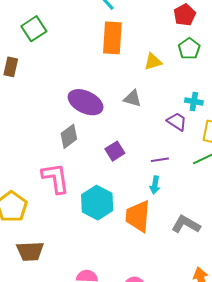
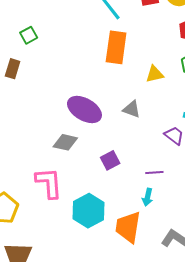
green square: (34, 29) -> (29, 35), moved, size x0.7
gray diamond: (69, 136) -> (65, 142), turned 45

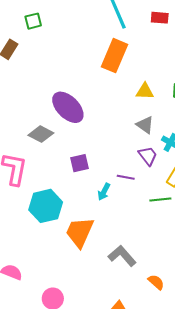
gray triangle: (132, 109) -> (145, 125), moved
purple line: (154, 173) -> (126, 177), moved
cyan arrow: (148, 197) -> (104, 192), moved

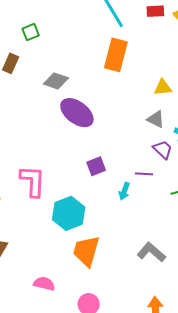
yellow triangle: (145, 91) -> (163, 87), moved
gray diamond: (41, 134) -> (56, 81), moved
orange trapezoid: (80, 232) -> (86, 251), moved

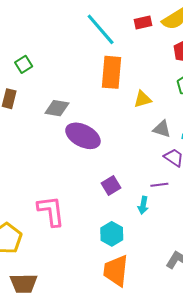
yellow triangle: (163, 87) -> (143, 99), moved
cyan hexagon: (69, 213) -> (112, 234), moved, size x0.7

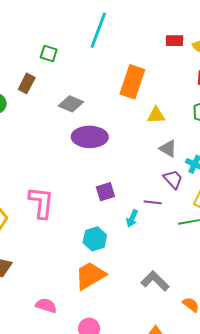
cyan line: (101, 29) -> (98, 30), moved, turned 48
green square: (24, 64) -> (49, 53), turned 36
purple ellipse: (83, 136) -> (90, 137), turned -40
orange trapezoid: (116, 271) -> (90, 276), turned 40

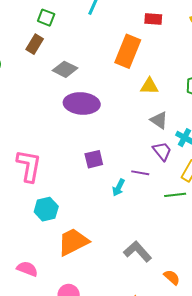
red rectangle: (175, 41) -> (153, 19), moved
brown rectangle: (27, 83) -> (35, 44), moved
cyan hexagon: (95, 239) -> (46, 209), moved

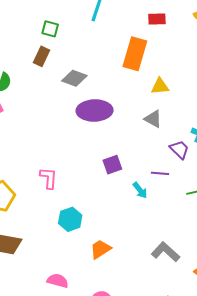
gray triangle: (159, 120) -> (153, 119), moved
pink L-shape: (29, 166) -> (49, 178), size x0.7
cyan arrow: (119, 188) -> (140, 190), turned -60
orange trapezoid: (73, 242) -> (101, 249), size x0.7

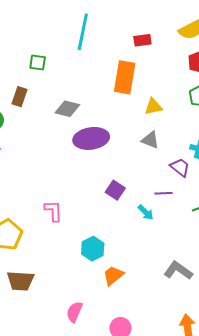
brown rectangle: (42, 56) -> (20, 97), moved
purple square: (112, 165) -> (115, 190), turned -30
cyan hexagon: (70, 219) -> (93, 249), moved
pink semicircle: (58, 281) -> (74, 312), turned -75

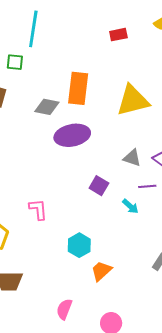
cyan line: (83, 32) -> (33, 29), moved
orange rectangle: (125, 77) -> (78, 88), moved
yellow triangle: (153, 107) -> (133, 100), size x1.8
gray triangle: (150, 140) -> (132, 158), moved

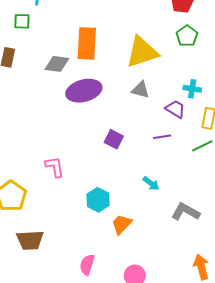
gray triangle: (132, 158) -> (141, 90), moved
cyan arrow: (130, 206) -> (151, 183), moved

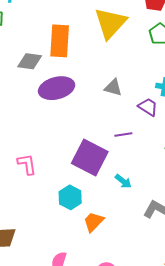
yellow triangle: (142, 52) -> (110, 23), moved, turned -30
purple line: (162, 137) -> (123, 135), moved
purple square: (114, 139) -> (90, 158), moved, size x1.8

